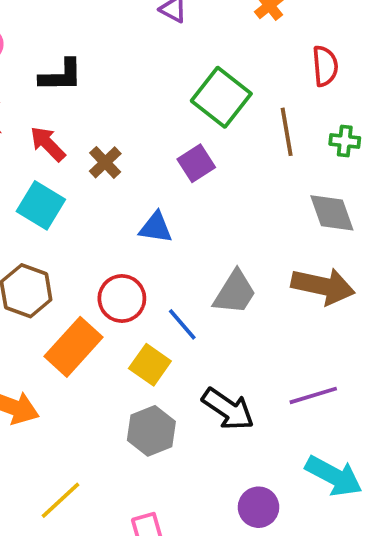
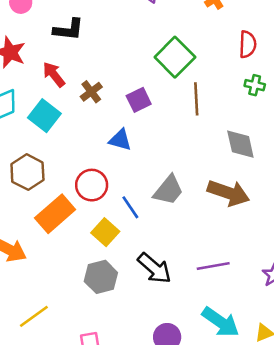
brown line: (287, 132) -> (196, 99), moved
green cross: (345, 141) -> (255, 85), moved
purple square: (196, 163) -> (139, 100), moved

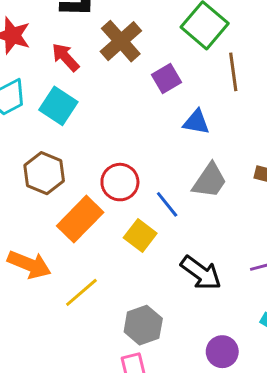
brown cross: (91, 92) -> (121, 41), moved, size x1.6
blue triangle: (120, 140) -> (196, 122), moved
gray hexagon: (101, 277) -> (143, 325), moved
yellow line: (34, 316) -> (81, 292), moved

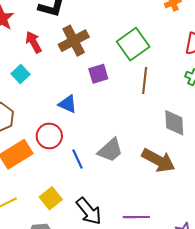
cyan square: (58, 106) -> (20, 74), size x0.7
blue triangle: (196, 122) -> (68, 104), moved
yellow square: (140, 235) -> (51, 198), moved

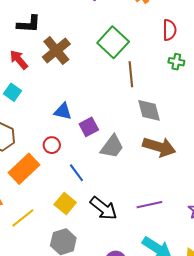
purple square: (98, 74) -> (89, 127), moved
gray diamond: (174, 123) -> (149, 110), moved
red circle: (49, 136) -> (52, 145), size x0.7
blue line: (77, 159) -> (76, 173), moved

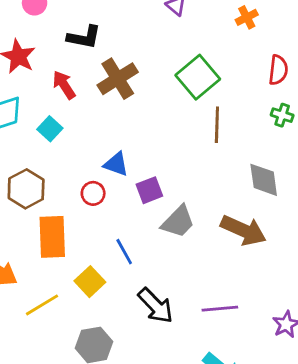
gray diamond: (149, 110) -> (264, 180), moved
red circle: (52, 145) -> (93, 193), moved
orange rectangle: (24, 169) -> (52, 237), turned -56
yellow square: (65, 203) -> (90, 282), moved

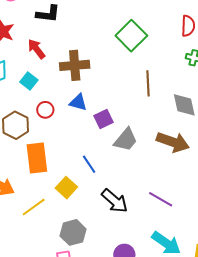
brown cross: (118, 79) -> (75, 65), moved, turned 32
brown line: (217, 125) -> (148, 83), moved
red circle: (93, 193) -> (45, 110), moved
purple line: (220, 309) -> (161, 199), turned 40

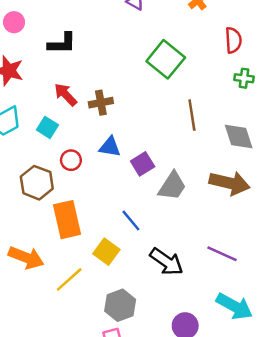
red arrow: (36, 49) -> (66, 95), moved
brown cross: (75, 65) -> (101, 103), size x0.7

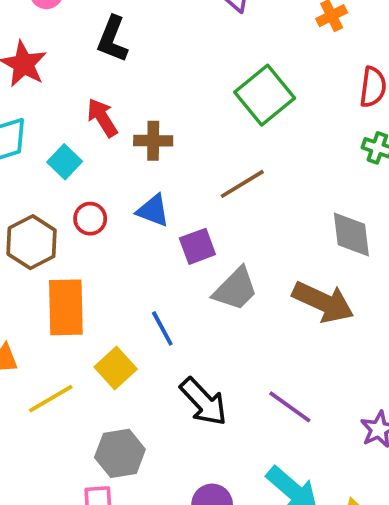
black L-shape: (62, 43) -> (112, 39), turned 100
brown line: (192, 115) -> (242, 184), moved, turned 56

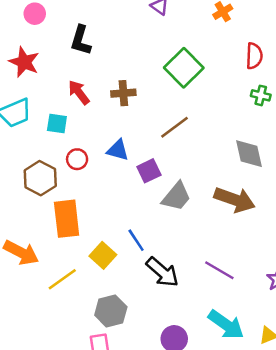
brown cross: (153, 141) -> (123, 93), moved
cyan square: (65, 162) -> (57, 124), turned -30
blue line: (162, 328) -> (136, 240), moved

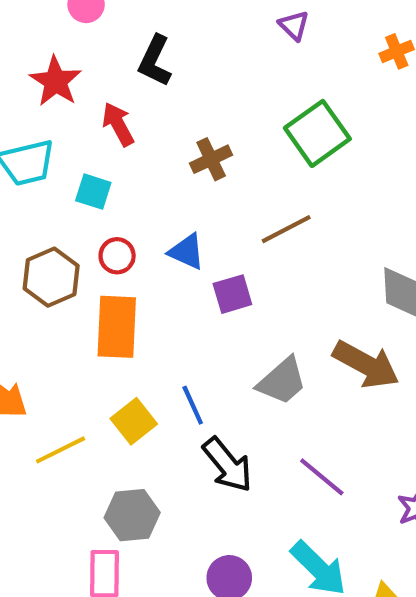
red arrow: (79, 92) -> (118, 124), moved
brown cross: (123, 93) -> (211, 159), turned -30
gray trapezoid: (176, 197) -> (282, 381), moved
orange rectangle: (67, 219) -> (117, 327), moved

